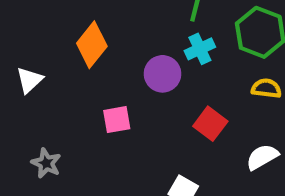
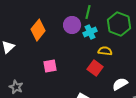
purple circle: (162, 74) -> (72, 25), moved
yellow semicircle: (266, 88) -> (105, 51), moved

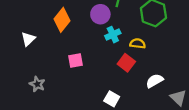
cyan cross: (90, 32) -> (113, 35), moved

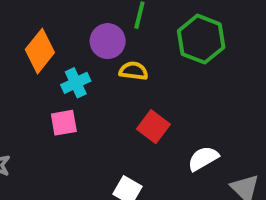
cyan cross: (113, 35) -> (76, 83), moved
yellow semicircle: (138, 44) -> (133, 71), moved

